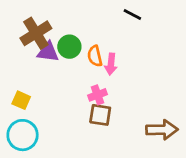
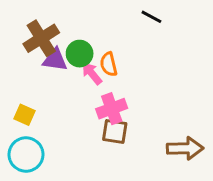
pink arrow: (111, 64) -> (92, 73), moved, turned 135
pink cross: (98, 95) -> (112, 109), size x1.4

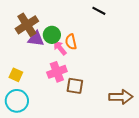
pink cross: (112, 109) -> (57, 72), moved

